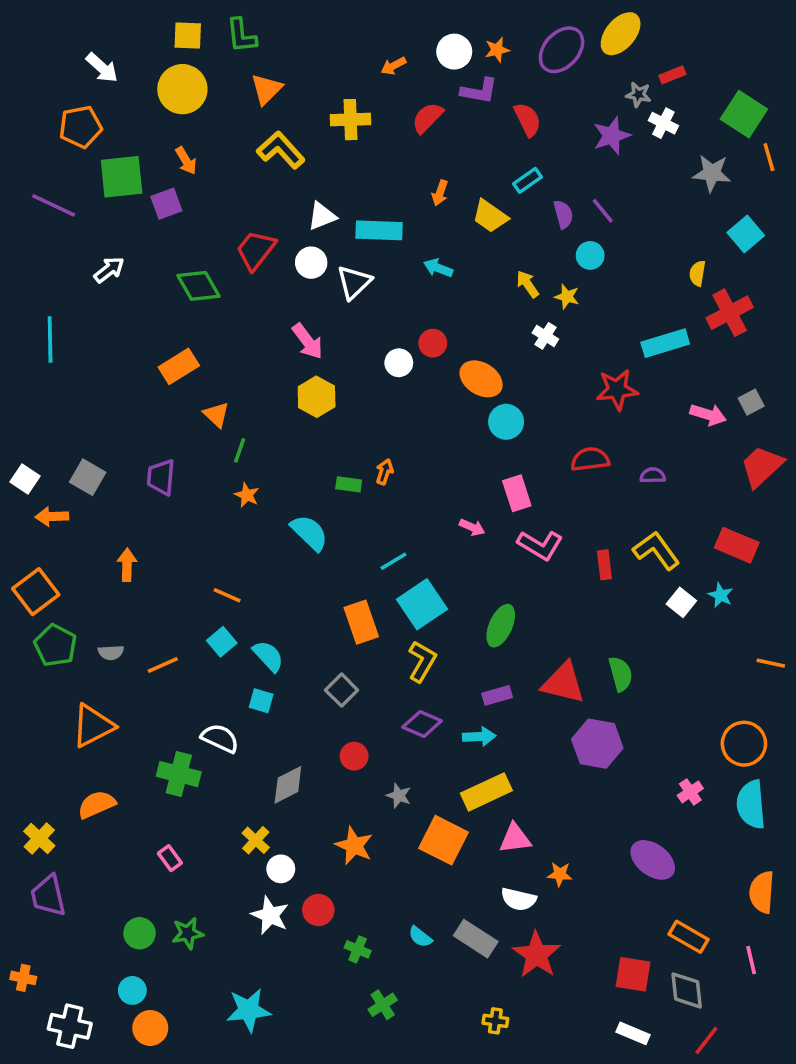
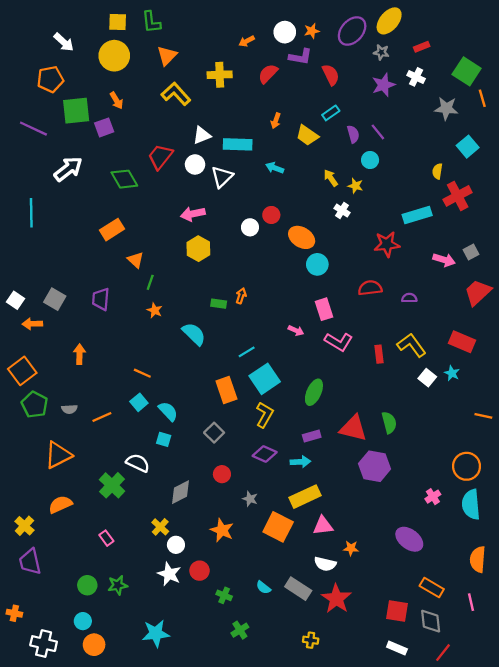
gray star: (638, 95) -> (381, 52), moved
white arrow: (109, 270) -> (68, 169), size x1.5
pink arrow: (308, 341) -> (193, 214), turned 115
green cross: (179, 774) -> (112, 485), turned 30

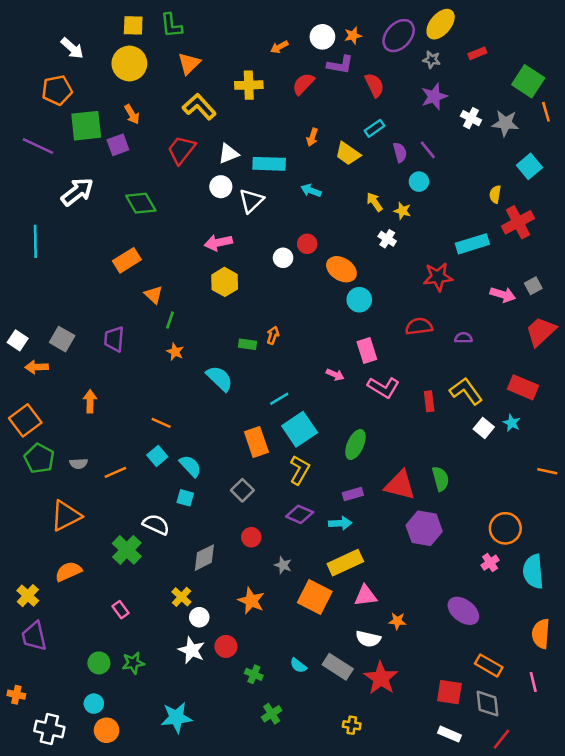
white cross: (416, 77) -> (471, 118), moved
red trapezoid: (160, 157) -> (181, 150), moved
orange circle: (467, 466) -> (505, 528), moved

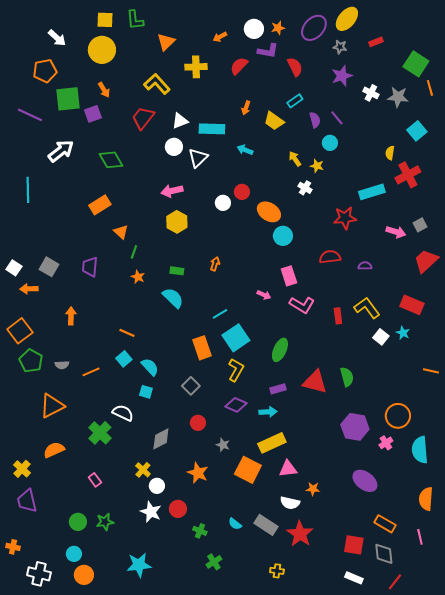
orange triangle: (189, 63) -> (166, 42), moved
green rectangle: (247, 344) -> (177, 271), moved
purple hexagon: (424, 528) -> (355, 427), moved

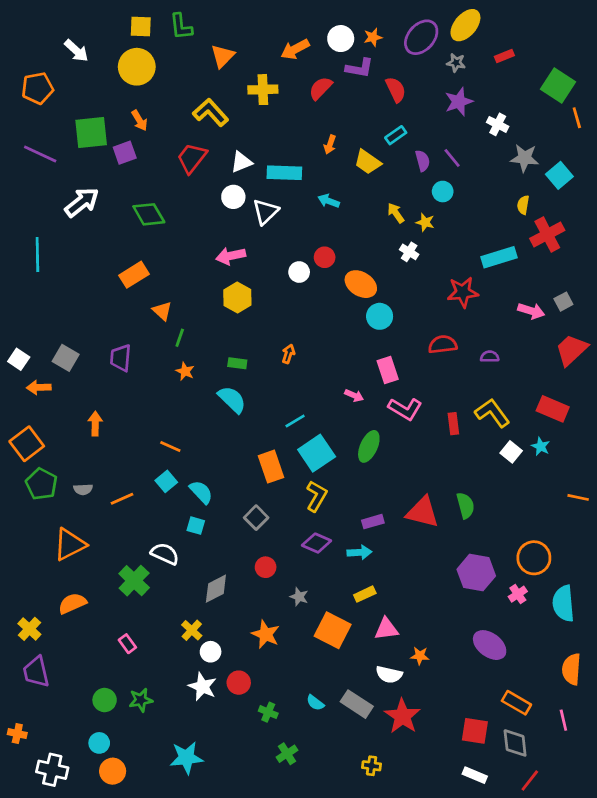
orange arrow: (220, 37) -> (295, 49), size x1.5
orange pentagon: (45, 71) -> (37, 88), moved
gray star: (398, 97) -> (524, 158), moved
green ellipse: (280, 350) -> (369, 446), moved
yellow rectangle: (272, 443) -> (365, 594), size x0.6

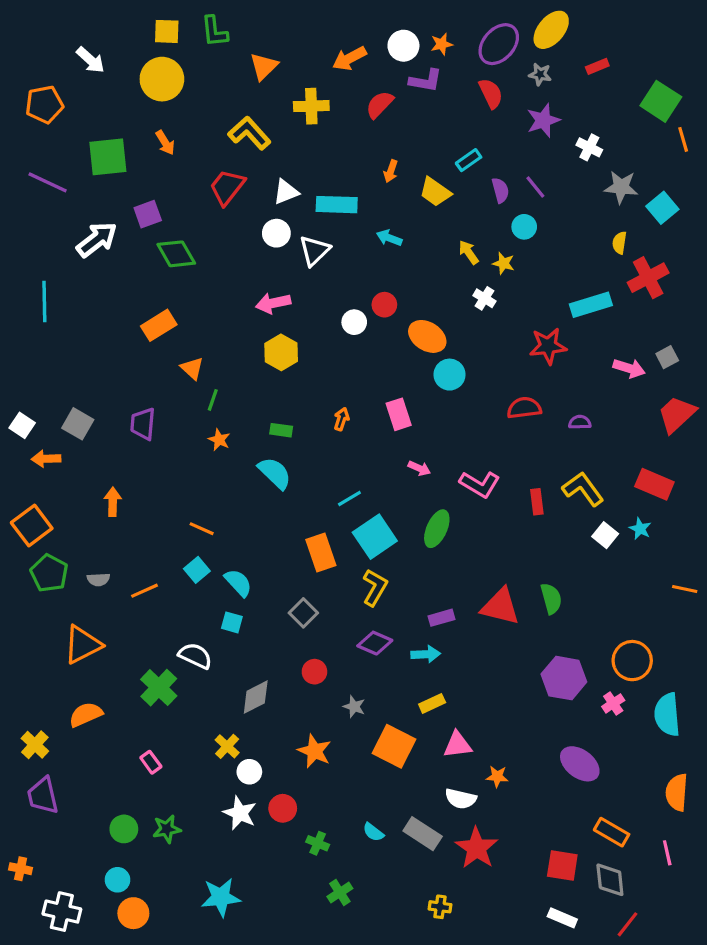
red semicircle: (396, 90) -> (491, 93), moved
purple square: (125, 153) -> (148, 214), moved
pink rectangle: (388, 370) -> (399, 414), moved

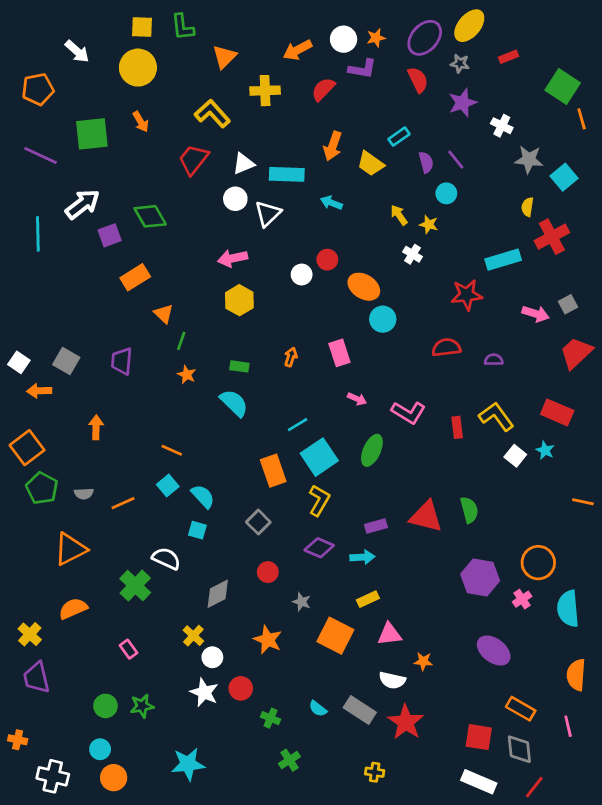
orange arrow: (391, 171) -> (333, 146), size x1.5
purple square: (148, 214) -> (110, 235), moved
cyan line: (44, 301) -> (38, 234), moved
white rectangle: (562, 918) -> (479, 782), size x1.4

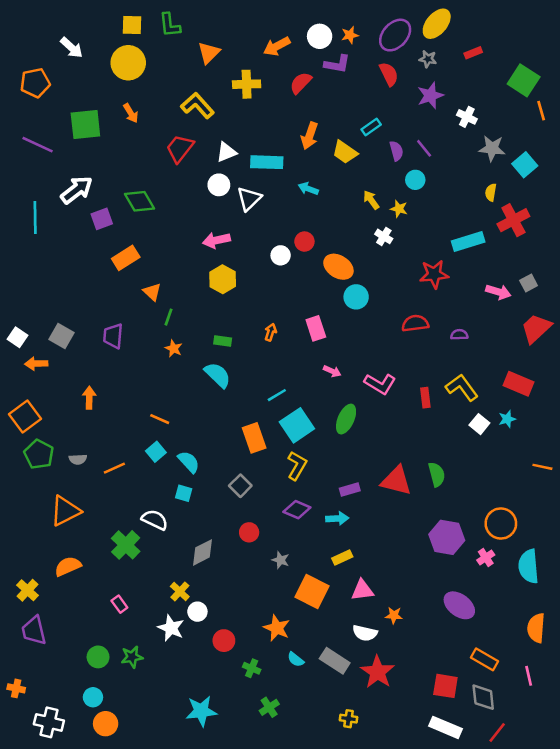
cyan star: (545, 450) -> (507, 419), turned 30
orange star: (268, 640) -> (277, 628), moved
white star: (204, 692) -> (171, 628), moved
cyan star: (188, 764) -> (201, 711), moved

